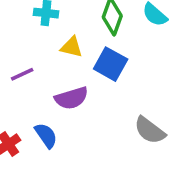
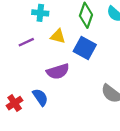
purple line: (22, 74) -> (26, 42), moved

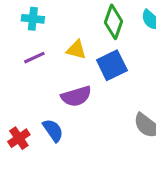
cyan cross: (40, 13) -> (33, 19), moved
blue square: (85, 48) -> (112, 65), turned 35

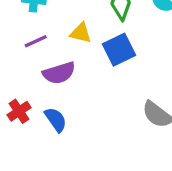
purple semicircle: (76, 96) -> (59, 73), moved
red cross: (19, 138) -> (19, 111), moved

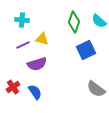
yellow triangle: (81, 33) -> (42, 39), moved
blue square: (119, 50) -> (86, 50), moved

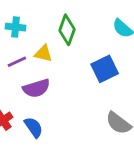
green diamond: (74, 22) -> (67, 30), moved

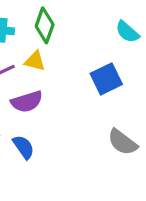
green diamond: (67, 30) -> (45, 25), moved

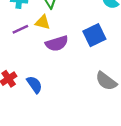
purple semicircle: (27, 102) -> (57, 43), moved

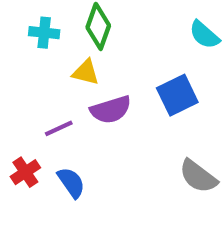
purple line: (20, 29) -> (59, 128), moved

